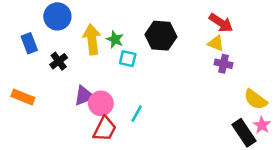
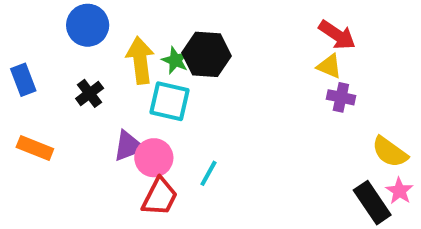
black hexagon: (161, 36) -> (206, 54), moved
blue rectangle: (29, 43) -> (23, 80), moved
cyan square: (128, 59) -> (169, 101), moved, size x1.5

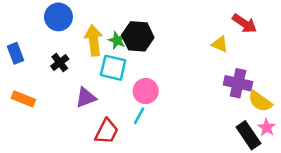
red arrow: (337, 35) -> (244, 23), moved
purple cross: (341, 97) -> (238, 83), moved, size x1.5
pink circle: (154, 158) -> (146, 91), moved

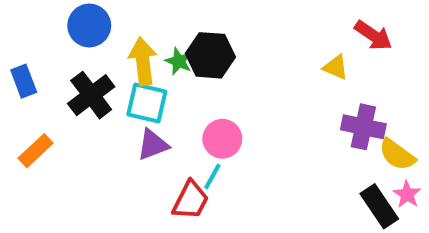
black cross: (60, 62) -> (91, 95), size x1.6
cyan square: (113, 68) -> (147, 103), moved
purple triangle: (86, 98) -> (153, 145), moved
orange rectangle: (23, 99) -> (36, 151), turned -65
red trapezoid: (107, 131) -> (191, 200), moved

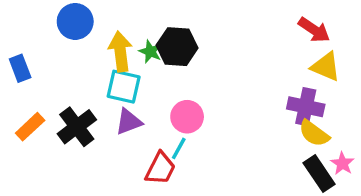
yellow triangle: (336, 67) -> (326, 67), moved, size x1.4
black cross: (91, 95) -> (77, 127), moved
yellow semicircle: (397, 155) -> (314, 133), moved

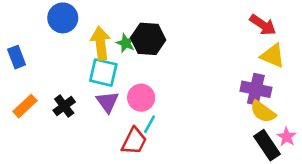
pink circle: (187, 117) -> (141, 98), moved
purple triangle: (129, 122) -> (108, 102), turned -45
black cross: (77, 127) -> (64, 106), size x0.7

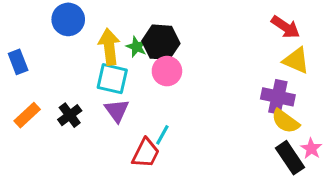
pink circle: (141, 98) -> (167, 71), moved

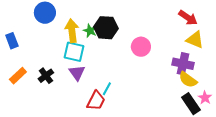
pink circle: (167, 71) -> (141, 47), moved

